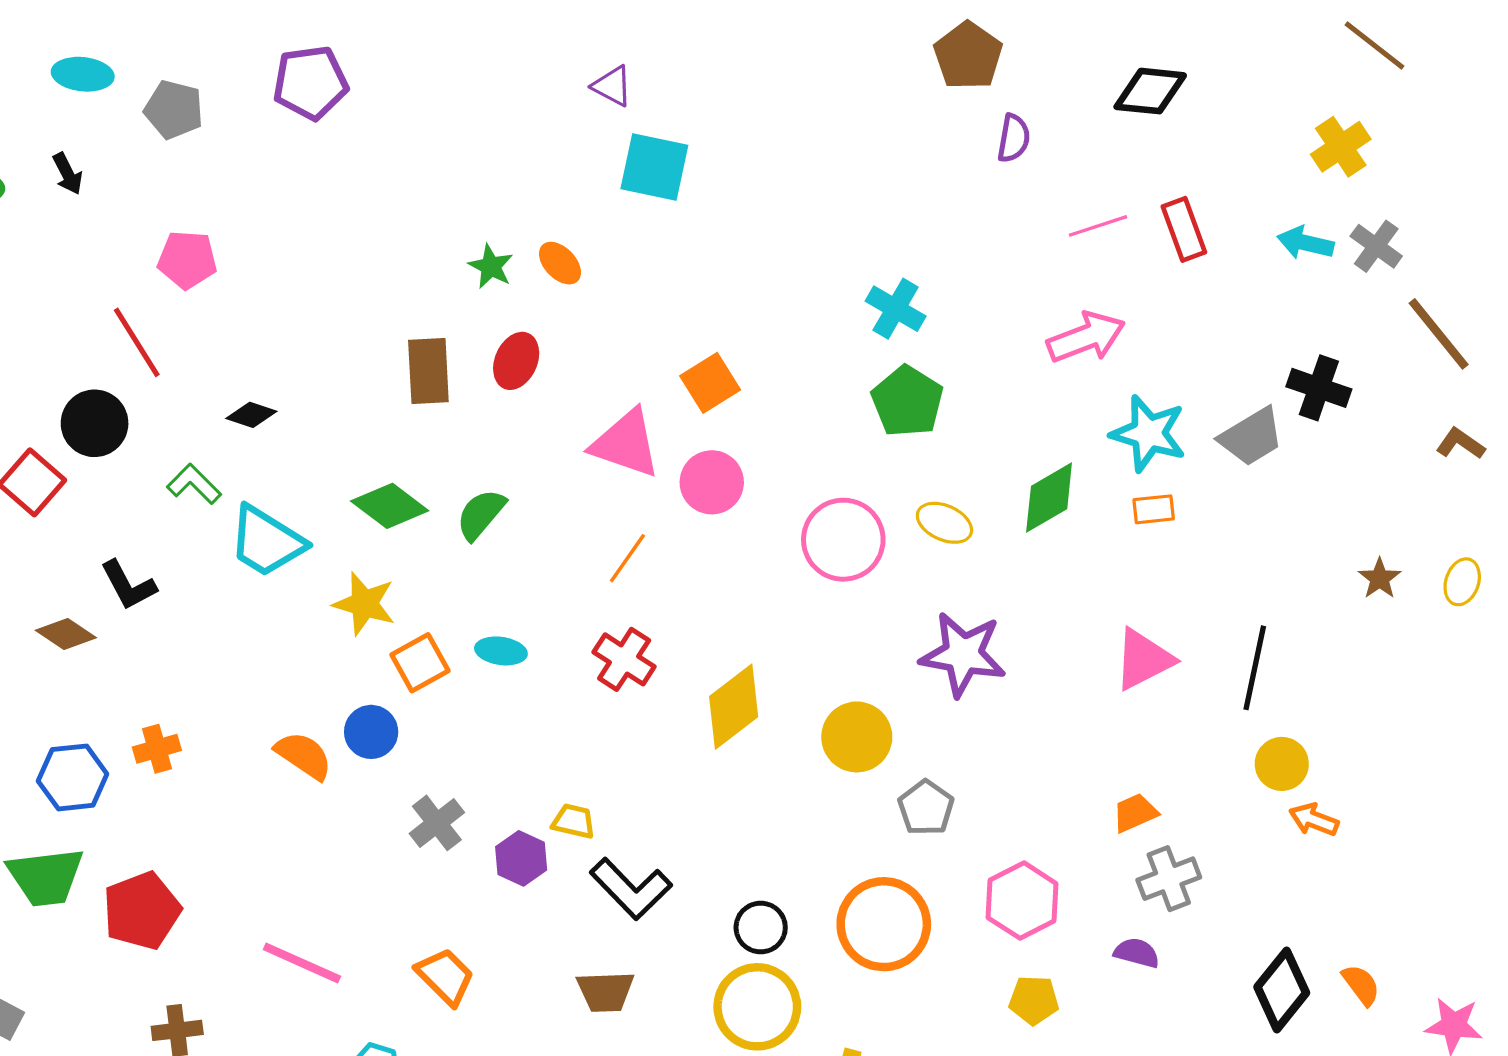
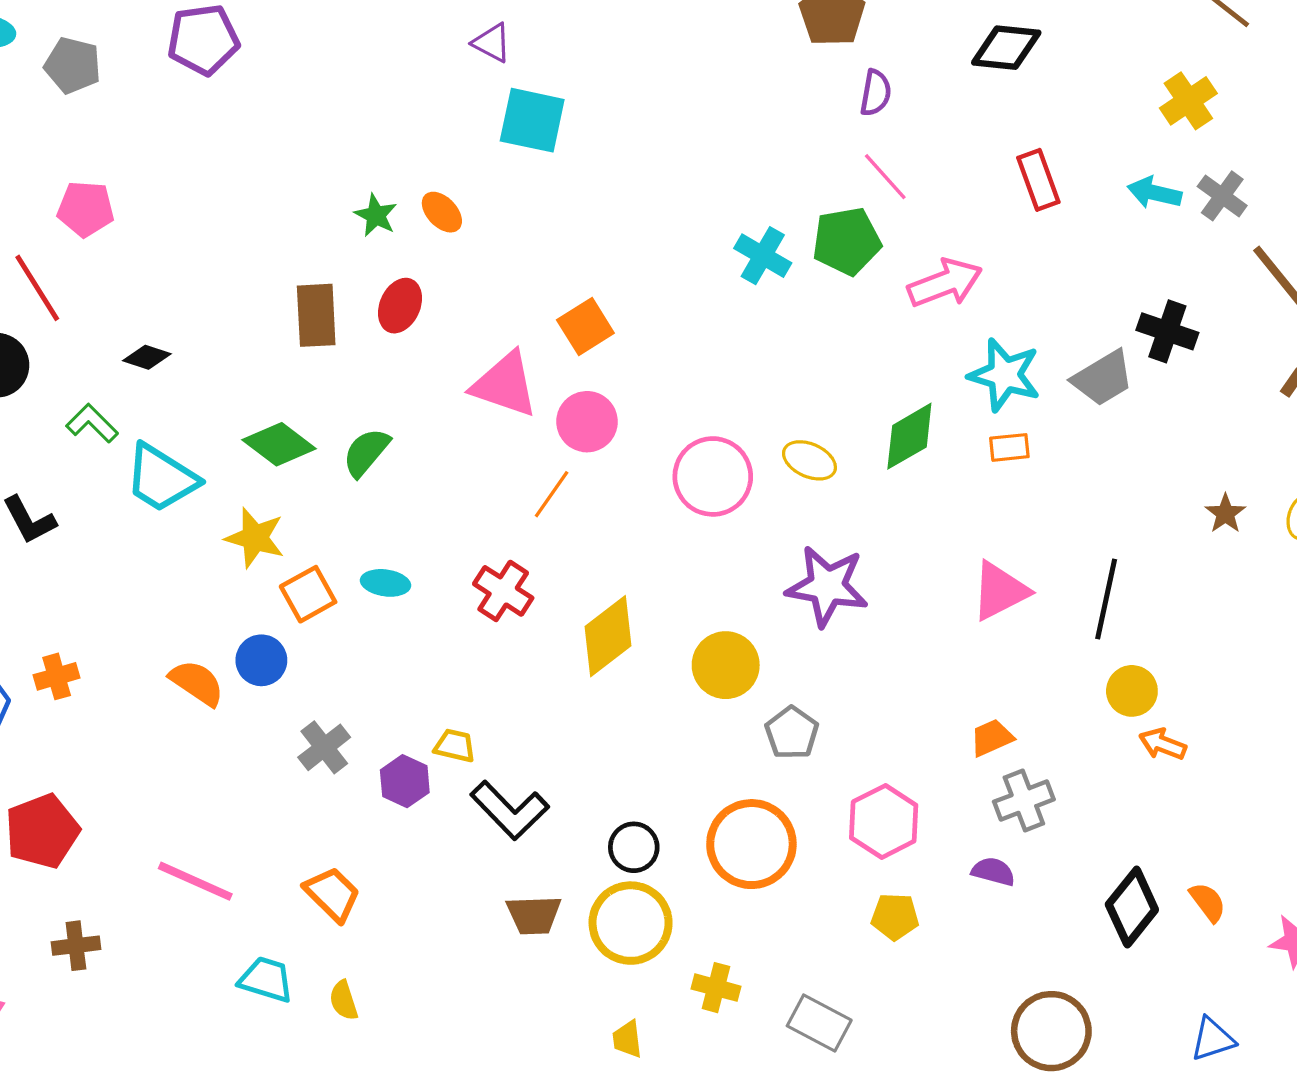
pink line: (1098, 226) -> (885, 177), moved, turned 66
green pentagon: (907, 401) -> (847, 241), moved, turned 30
orange line: (627, 558) -> (552, 494), moved
brown trapezoid: (606, 992) -> (534, 915), moved

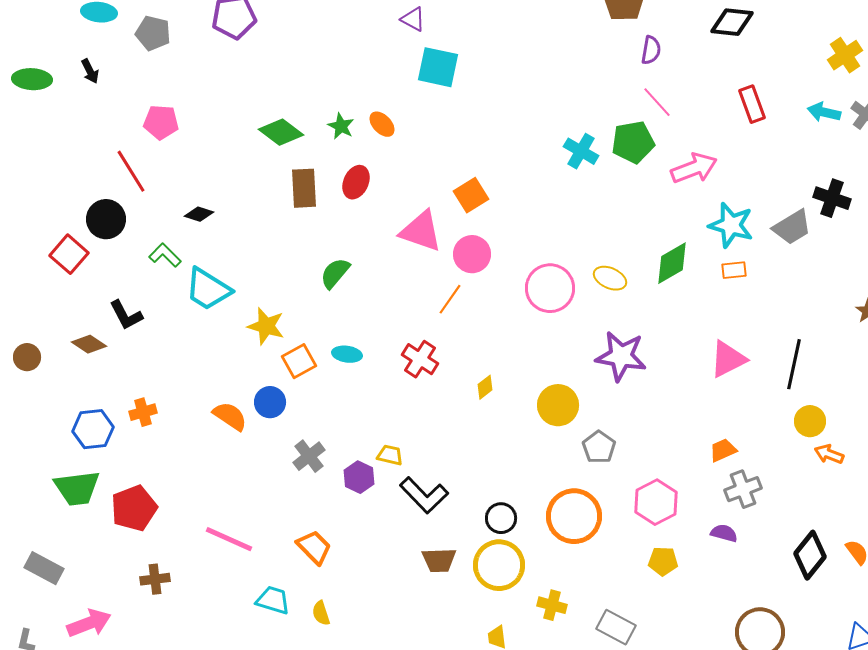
green diamond: (279, 444) -> (281, 132), moved
yellow diamond: (608, 636) -> (485, 387), size x0.5

